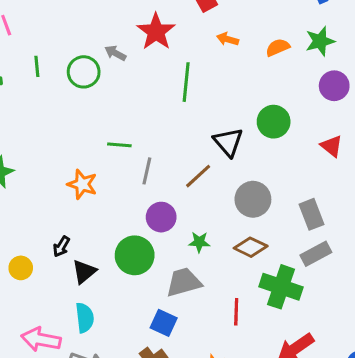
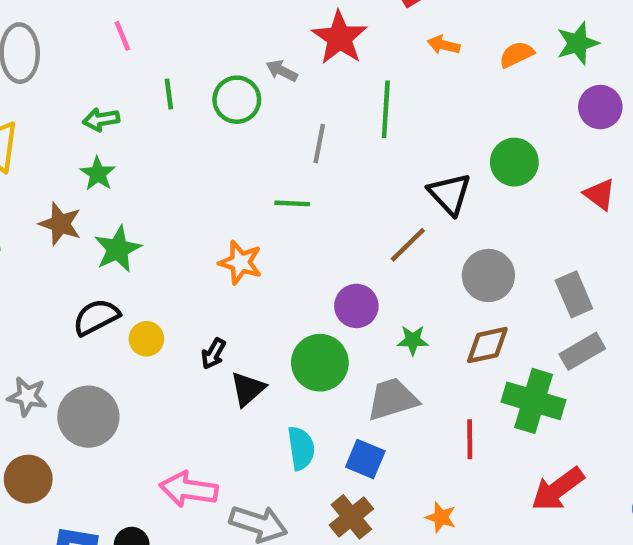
gray line: (147, 171) -> (319, 144), moved
brown diamond: (251, 247) -> (487, 345), turned -36
yellow circle: (21, 268) -> (146, 339), moved
cyan semicircle: (85, 318) -> (301, 448), moved

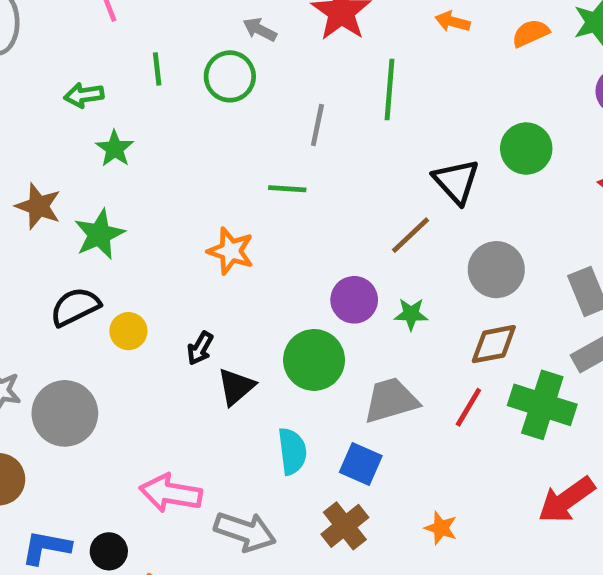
gray arrow: (282, 71) -> (260, 30), moved
green star: (98, 174) -> (115, 149), moved
green star: (413, 340) -> (411, 314), moved
red line: (470, 439) -> (468, 407), moved, turned 30

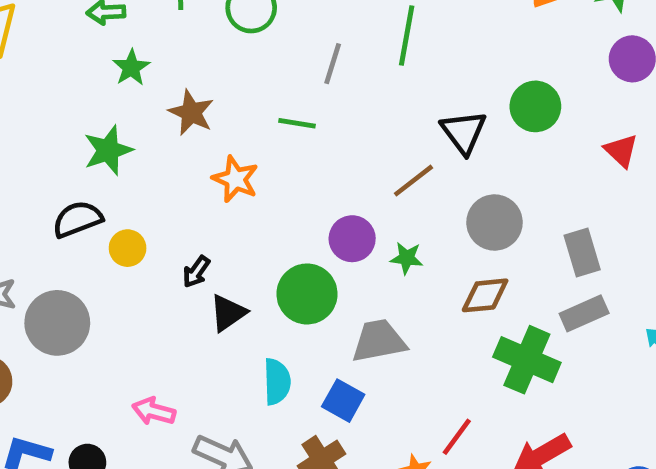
brown star: (38, 206) -> (191, 113), moved
red line: (468, 407) -> (457, 437), moved
pink arrow: (171, 493) -> (154, 411), size x0.7

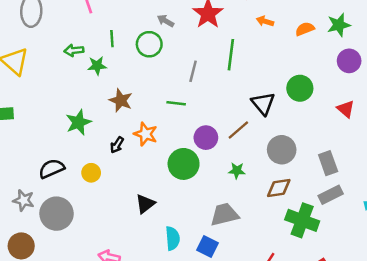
green star: (131, 68) -> (97, 66), moved, turned 30
black semicircle: (77, 219) -> (52, 169), moved
purple circle: (352, 239) -> (206, 138), moved
black arrow: (196, 272) -> (117, 145), moved
green circle: (307, 294) -> (184, 164), moved

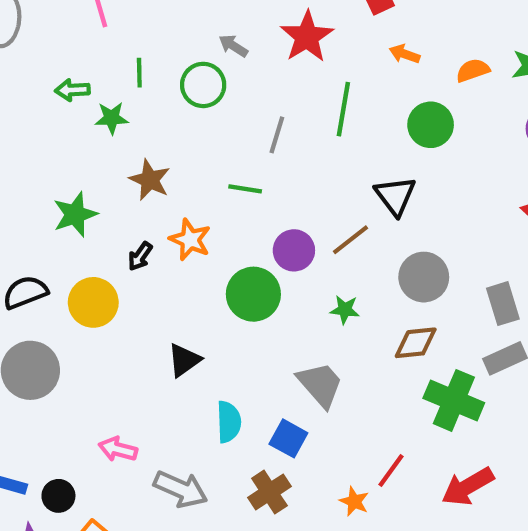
green circle: (300, 88) -> (431, 125), moved
yellow circle: (91, 173) -> (93, 302), size x1.5
gray trapezoid: (224, 214) -> (320, 384), turned 60

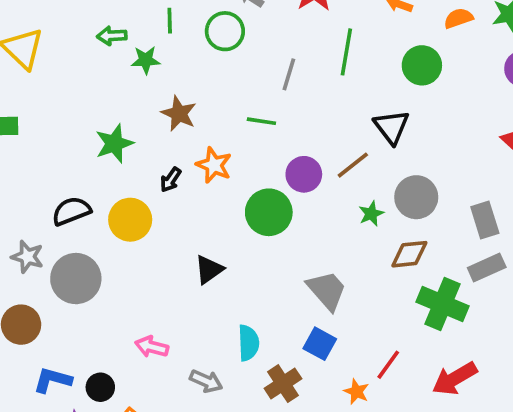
green star: (345, 310) -> (371, 214), moved, turned -30
cyan semicircle: (229, 422) -> (248, 343), moved
blue square: (288, 438) -> (320, 344), moved
gray arrow: (181, 489) -> (206, 381), size x0.7

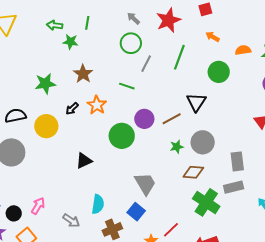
green circle: (225, 31) -> (131, 43), moved
pink arrow: (152, 347) -> (38, 206), moved, turned 96

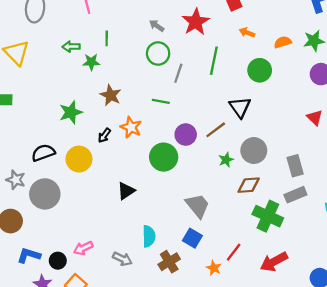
pink arrow: (38, 206) -> (83, 248), turned -138

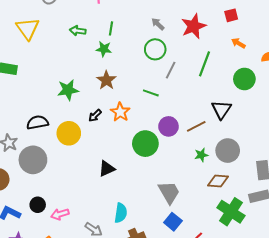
green star: (91, 62) -> (104, 49), moved
blue square: (192, 238) -> (173, 222), moved
black circle: (58, 261) -> (38, 205), moved

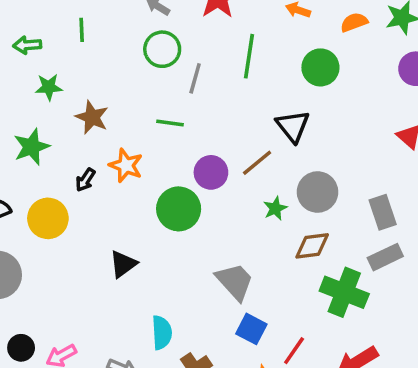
green star: (104, 49) -> (49, 87), moved

